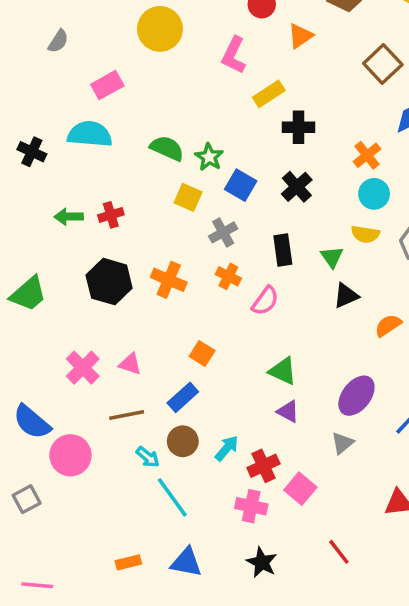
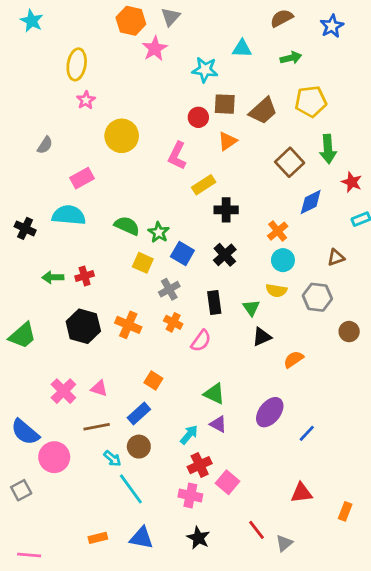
gray triangle: (342, 443) -> (284, 543), moved
cyan arrow: (227, 448) -> (189, 435), moved

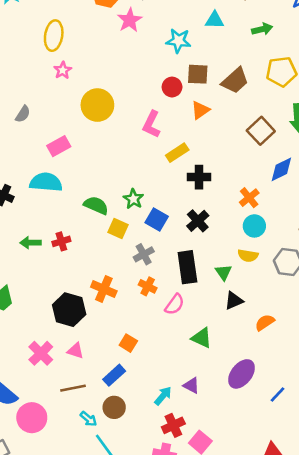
green semicircle: (127, 226) -> (96, 205), moved
black rectangle: (214, 302) -> (187, 267), size x1.4
black hexagon: (83, 326) -> (69, 310), moved
green triangle: (214, 394) -> (202, 338), moved

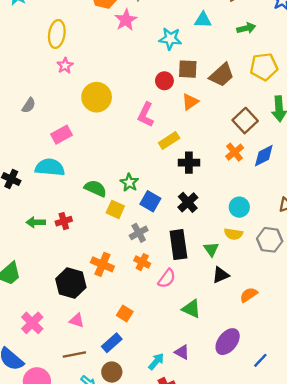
orange cross: (249, 198) -> (235, 152), moved
pink cross: (41, 353) -> (32, 323), moved

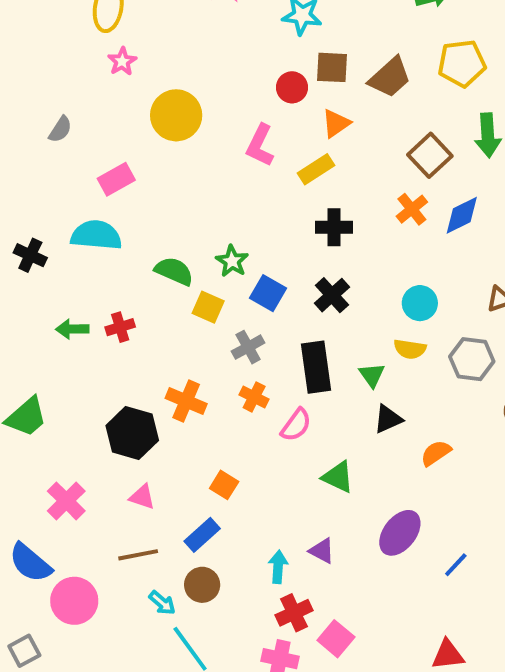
yellow rectangle: (169, 140) -> (316, 169), moved
cyan arrow: (156, 361) -> (278, 567), turned -36

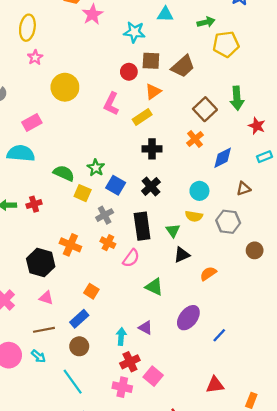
yellow pentagon: (462, 63) -> (226, 44), moved
blue diamond: (462, 215) -> (223, 158), moved
cyan arrow: (162, 603) -> (38, 356), moved

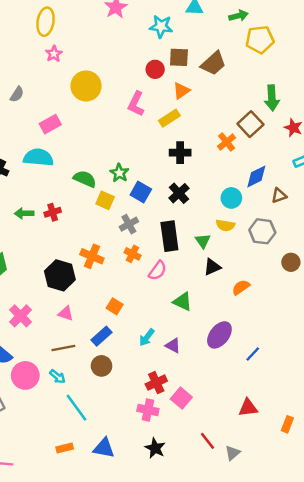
brown square: (205, 109) -> (250, 124), moved
blue diamond: (223, 158) -> (256, 177), moved
cyan arrow: (121, 336) -> (147, 337), moved, turned -147
cyan line: (73, 382) -> (76, 408), moved

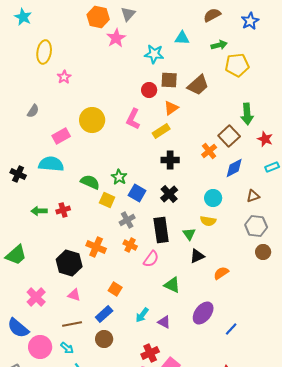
yellow ellipse: (46, 22) -> (44, 52), moved
yellow circle: (86, 86) -> (92, 120), moved
blue diamond: (256, 177) -> (234, 168), moved
gray hexagon: (262, 231) -> (256, 226), moved

